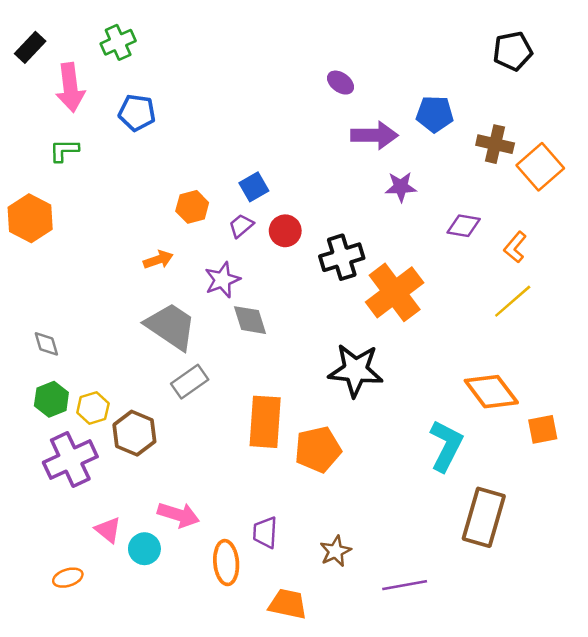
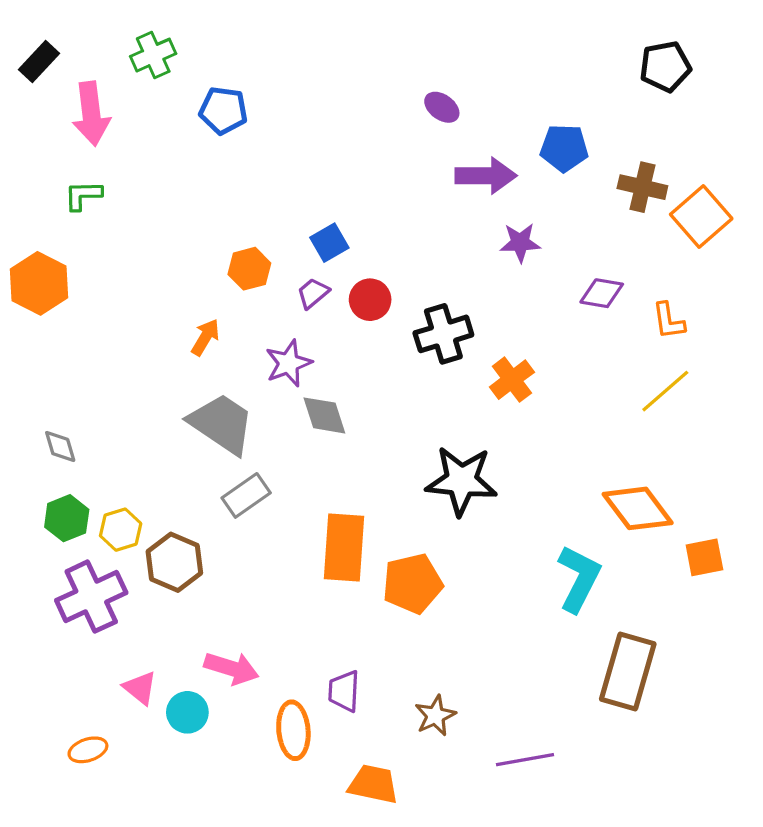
blue pentagon: (137, 113) -> (223, 110), moved
orange L-shape: (515, 247) -> (669, 321), turned -48
orange arrow: (158, 260) -> (205, 337), turned -40
orange cross: (395, 292) -> (512, 380), size x0.6

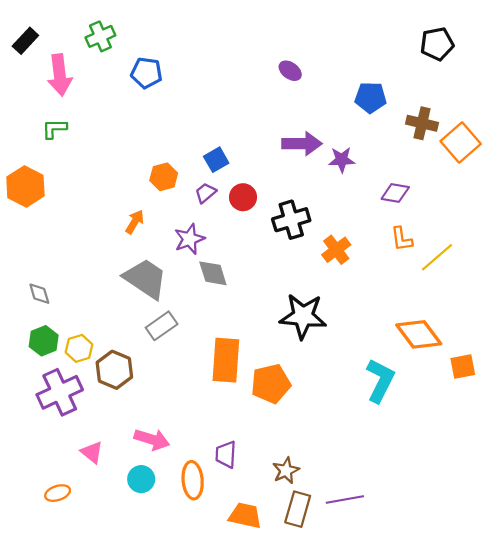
purple arrow: (486, 176) -> (302, 144), moved
orange L-shape: (669, 321) -> (402, 239), moved
brown rectangle: (628, 672) -> (298, 509), moved, size x0.7
cyan circle: (187, 712) -> (141, 479), moved

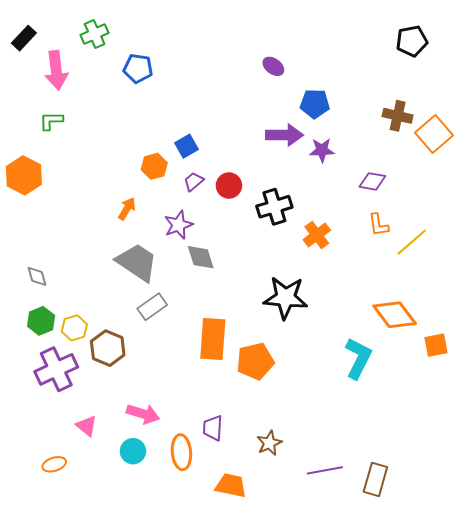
blue pentagon: (371, 98) -> (315, 104), moved
blue square: (216, 160) -> (187, 146), moved
brown rectangle: (298, 509) -> (375, 479), moved

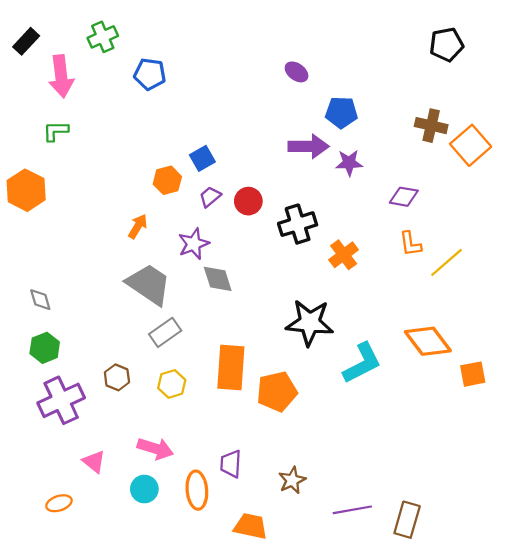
yellow hexagon: (74, 328) -> (172, 384), moved
brown hexagon: (108, 348) -> (117, 377), size x0.7
cyan L-shape: (358, 358) -> (362, 363), moved, turned 36

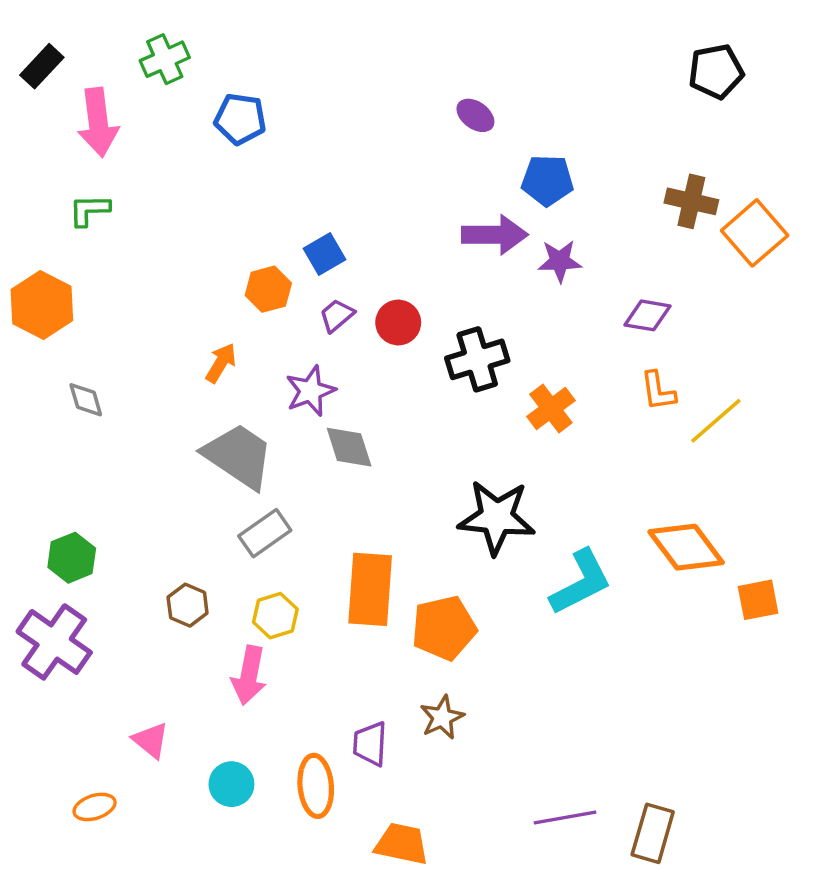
gray diamond: (40, 300) -> (86, 400), moved
purple cross: (61, 400) -> (54, 642), moved, turned -30
pink arrow: (155, 449) -> (249, 675), moved, turned 84
brown star: (292, 480) -> (442, 717), moved

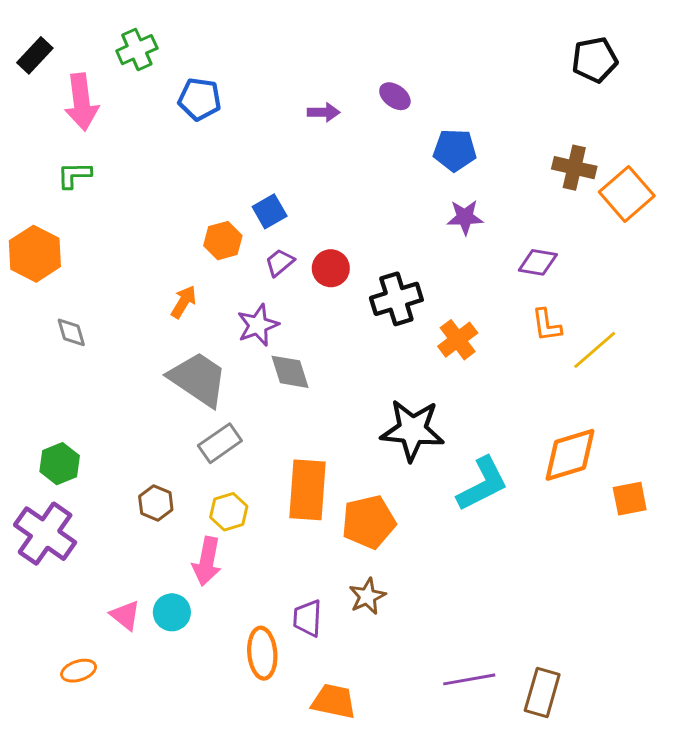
purple arrow: (495, 235) -> (324, 112), moved, size x0.6
orange diamond: (686, 547) -> (570, 455), turned -70
cyan circle: (231, 784) -> (172, 612), moved

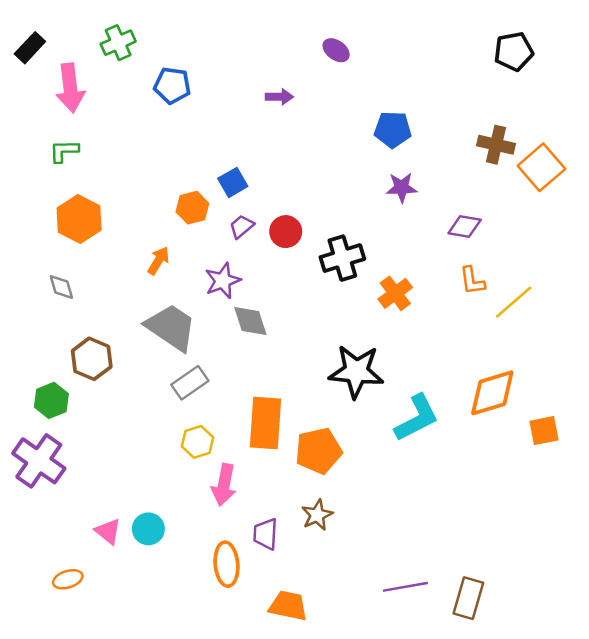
purple ellipse: (395, 96) -> (336, 50), moved
orange hexagon: (35, 254) -> (79, 219), moved
brown hexagon: (156, 503) -> (92, 359), moved, size x1.4
pink arrow: (207, 561) -> (224, 485), moved

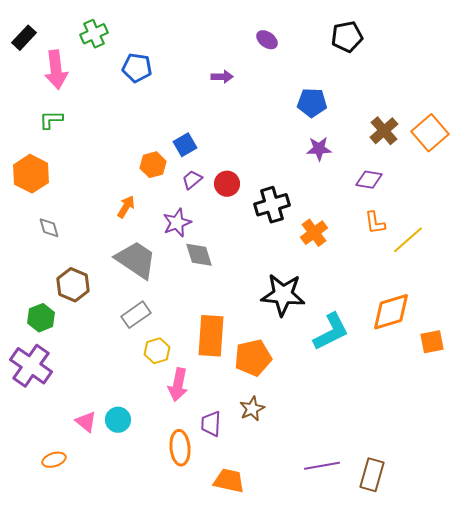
black pentagon: (514, 51) -> (347, 37), moved
brown cross: (496, 145) -> (384, 131), moved, turned 36
orange hexagon: (79, 219) -> (31, 174), moved
gray rectangle: (190, 383) -> (136, 315), moved

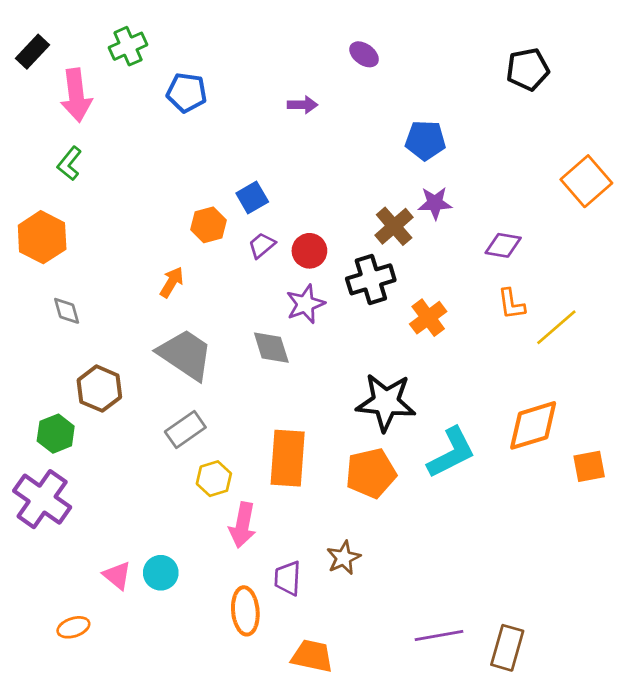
black pentagon: (347, 37) -> (528, 69), moved
green L-shape: (51, 120) -> (69, 163), turned -50
brown cross: (384, 131) -> (394, 226), moved
purple star: (177, 223) -> (305, 304), moved
orange pentagon: (253, 358) -> (371, 473), moved

